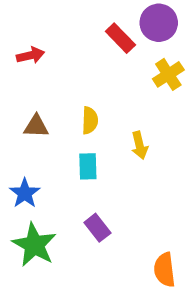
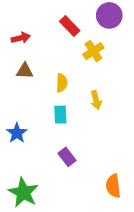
red rectangle: (120, 38) -> (70, 26), moved
yellow cross: (168, 74) -> (93, 51), moved
brown triangle: (36, 126) -> (25, 71), moved
green star: (34, 245) -> (23, 192), moved

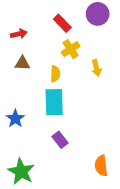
yellow cross: (93, 51) -> (71, 49), moved
yellow arrow: (96, 100) -> (96, 68), moved
cyan rectangle: (60, 115) -> (54, 102), size x1.6

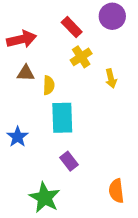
red arrow: (19, 34) -> (22, 39), size x1.5
yellow semicircle: (55, 74) -> (49, 85), moved
green star: (21, 171) -> (45, 198), moved

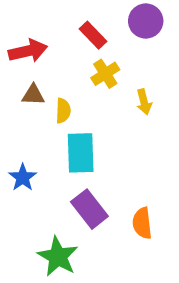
purple rectangle: (69, 161) -> (89, 209), size x1.5
orange semicircle: (116, 191) -> (142, 223), moved

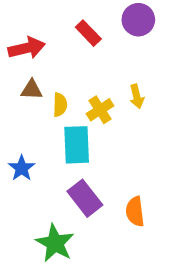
yellow cross: (105, 74) -> (100, 110), moved

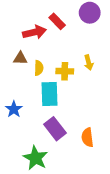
red arrow: (27, 48) -> (34, 32), moved
yellow cross: (100, 110) -> (65, 71), turned 35

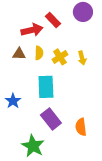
yellow semicircle: (39, 68) -> (39, 53), moved
yellow cross: (65, 71) -> (60, 57), moved, turned -35

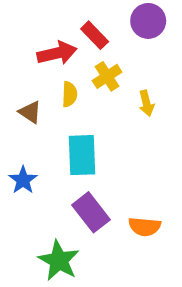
brown triangle: (19, 54) -> (30, 112), moved, turned 32
yellow cross: (60, 57) -> (107, 76), moved
orange semicircle: (81, 127) -> (145, 227), turned -78

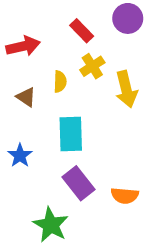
red arrow: (57, 53) -> (23, 46), moved
yellow arrow: (146, 103) -> (126, 89), size x1.6

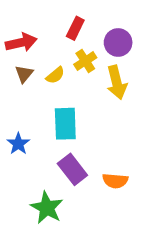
purple circle: (128, 18) -> (118, 42), moved
red rectangle: (82, 31) -> (75, 28), turned 70
yellow semicircle: (60, 82) -> (55, 75), turned 48
brown triangle: (26, 97) -> (24, 74), moved, turned 36

